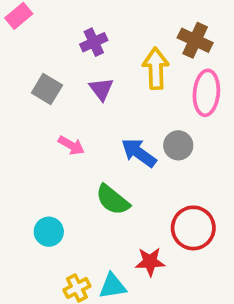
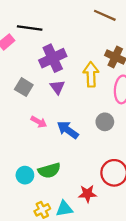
purple cross: (94, 42) -> (53, 58), size x1.6
blue arrow: (139, 153) -> (68, 130), moved
green semicircle: (113, 200) -> (49, 170), moved, turned -55

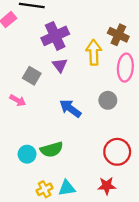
gray square: (24, 87) -> (32, 76), moved
pink arrow: (39, 122) -> (18, 100), moved
red star: (87, 194) -> (107, 186), moved

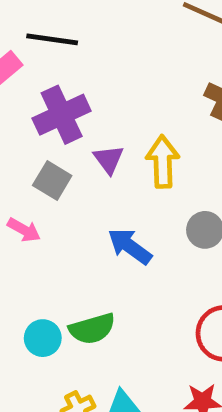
purple cross: (55, 36) -> (62, 115), moved
yellow arrow: (94, 52) -> (163, 162), moved

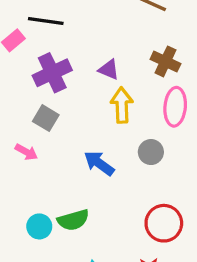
purple triangle: (109, 159) -> (109, 70), moved, turned -30

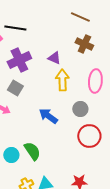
brown cross: (165, 61) -> (84, 44), moved
green semicircle: (73, 220) -> (32, 151), turned -108
red circle: (164, 223) -> (89, 136), moved

